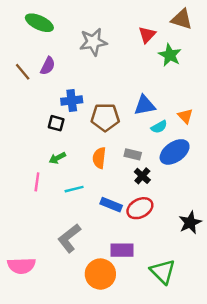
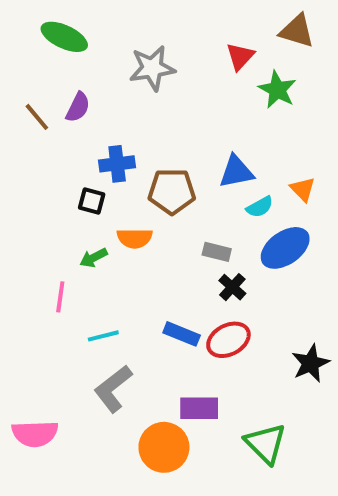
orange semicircle: (99, 158) -> (135, 238), moved, turned -96
cyan line: (74, 189) -> (103, 336), moved

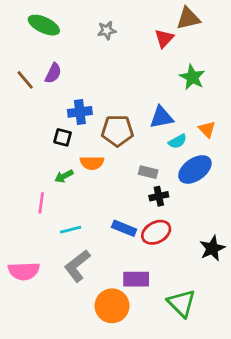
brown triangle: (297, 31) -> (188, 18), moved, turned -30
gray star: (152, 68) -> (107, 30), moved, size x0.6
green star: (277, 90) -> (192, 77), moved
black cross: (232, 287) -> (159, 196), turned 36
pink semicircle: (35, 434) -> (24, 271), moved

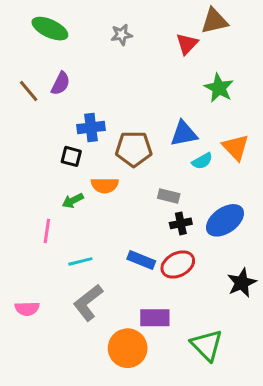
orange triangle: (207, 129) -> (236, 147), size x1.4
blue ellipse: (195, 169) -> (225, 220), moved
pink semicircle: (24, 271) -> (27, 309), size x0.7

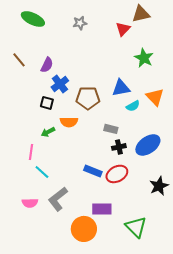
purple semicircle: (61, 83) -> (47, 65), moved
blue cross: (91, 128) -> (60, 84), turned -30
cyan line: (80, 261) -> (42, 172), moved, turned 56
pink semicircle: (27, 309) -> (30, 203), moved

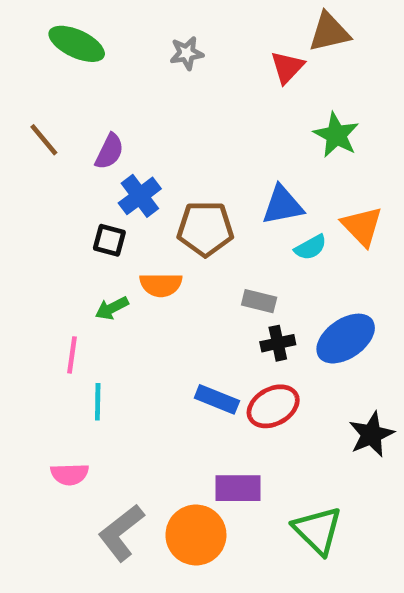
cyan line: (42, 172) -> (98, 402), turned 49
gray L-shape: (58, 199) -> (121, 533), moved

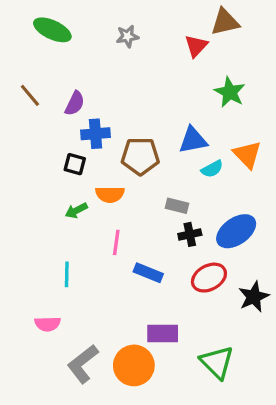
blue cross: (140, 196) -> (96, 134), turned 32
pink line: (72, 355) -> (116, 242), moved
red ellipse: (273, 406) -> (209, 278), moved

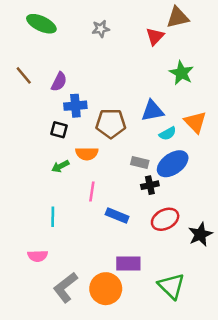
blue ellipse: (236, 231) -> (173, 164), moved

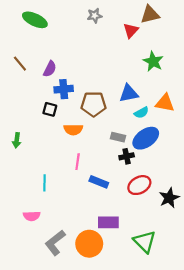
gray star: (101, 29) -> (95, 16), moved
orange triangle: (195, 122) -> (165, 103), turned -36
green arrow: (60, 166) -> (17, 140), moved, turned -56

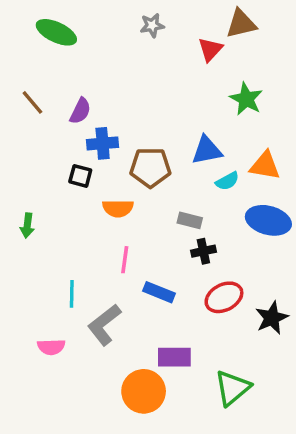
blue ellipse: (146, 138) -> (268, 220), moved, turned 50
green triangle: (145, 242) -> (232, 388), turned 35
gray L-shape: (55, 243) -> (104, 325), moved

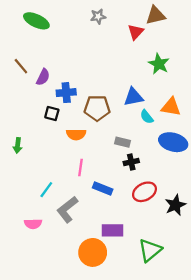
purple semicircle: (80, 111) -> (43, 77), moved
cyan semicircle: (227, 181) -> (147, 117), turned 80
cyan line: (72, 294) -> (46, 190), turned 35

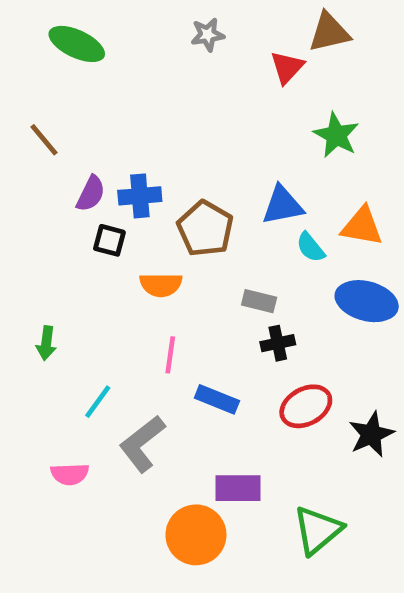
purple semicircle: (43, 77) -> (91, 194), moved
brown pentagon: (97, 108) -> (205, 229), turned 30
green arrow: (18, 145) -> (46, 343), moved

